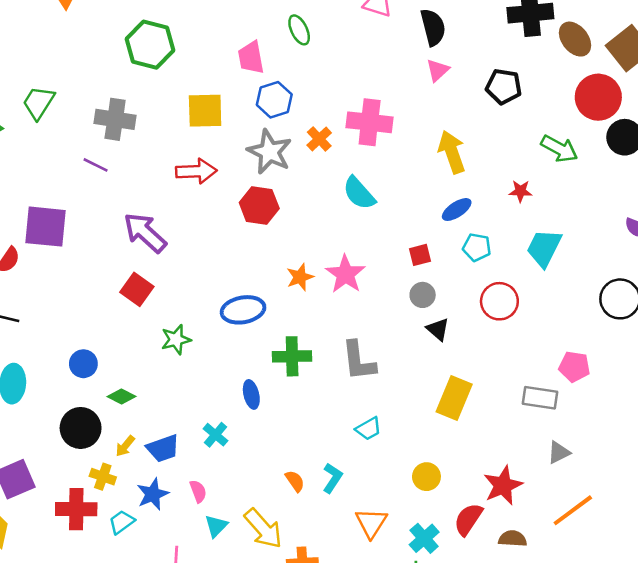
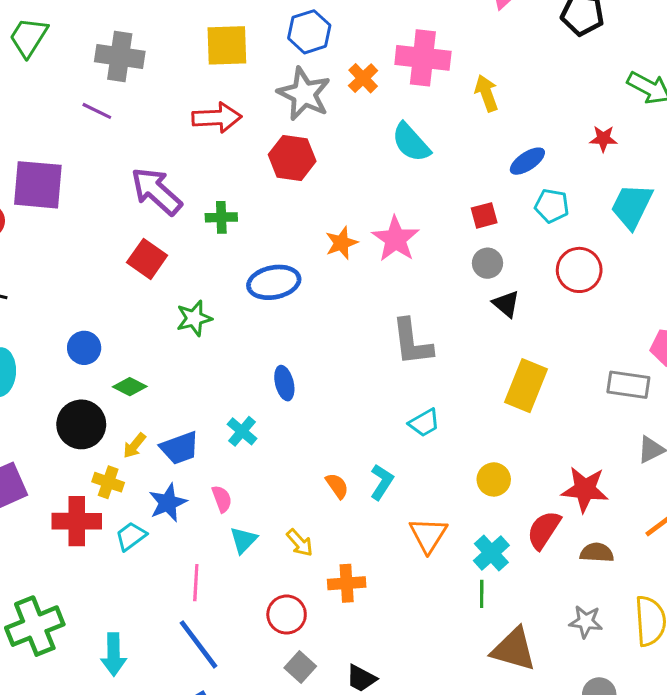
yellow arrow: (452, 152) -> (486, 93), moved, size x0.7
green cross: (292, 356) -> (221, 217), moved, size x0.7
red star: (503, 485) -> (585, 489), turned 30
yellow arrow: (263, 529) -> (300, 543), size x0.6

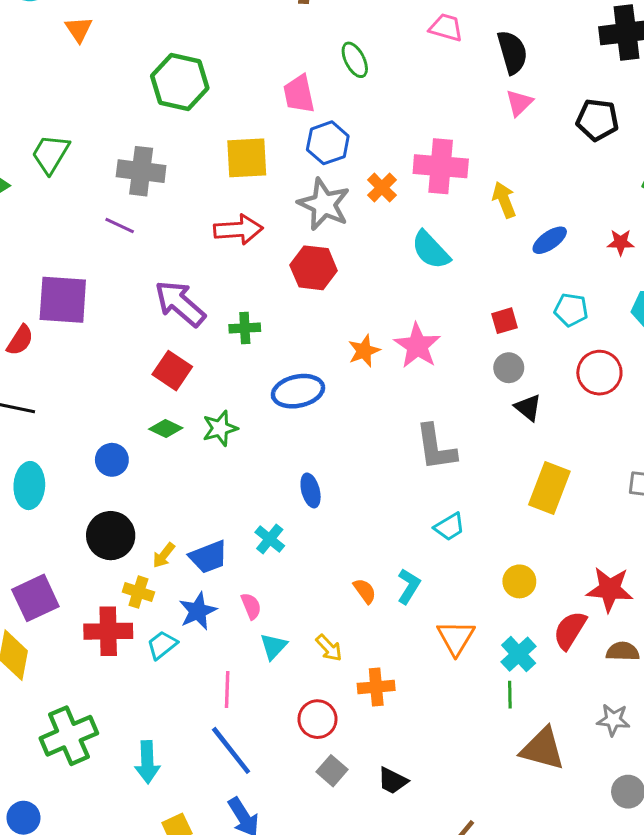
blue ellipse: (527, 161) -> (550, 240), moved
green diamond: (130, 387) -> (166, 429), moved

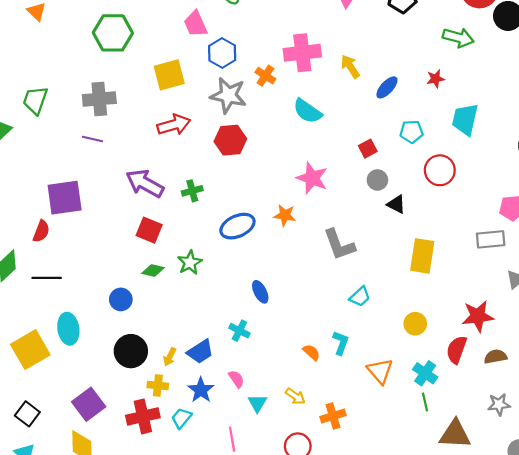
orange star: (364, 351) -> (285, 215), moved, turned -30

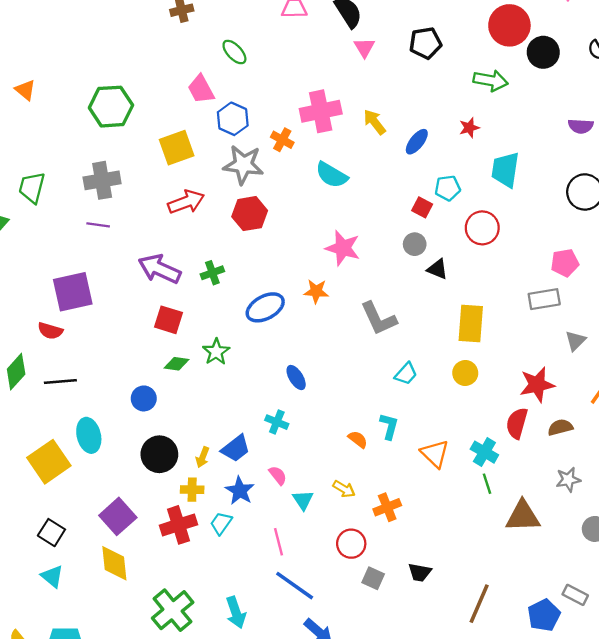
red square: (368, 149) -> (422, 207), moved, turned -30
red semicircle: (41, 231) -> (50, 331), turned 90
yellow circle: (415, 324) -> (465, 373), moved

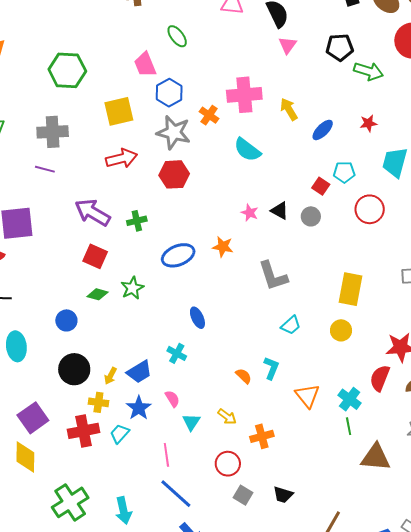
green arrow: (491, 81) -> (369, 71), moved
pink star: (343, 248) -> (250, 213), size x0.6
black triangle: (437, 269) -> (280, 211), moved

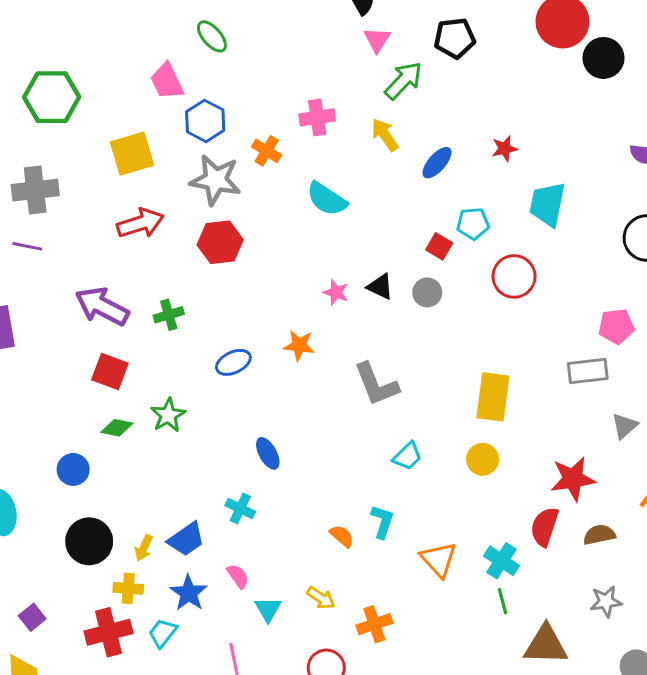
green arrow: (369, 71) -> (403, 81), moved, turned -60
pink cross: (244, 95) -> (317, 117), size x0.7
blue ellipse: (178, 255) -> (233, 362), size x0.7
purple square: (33, 418) -> (32, 617), size x0.6

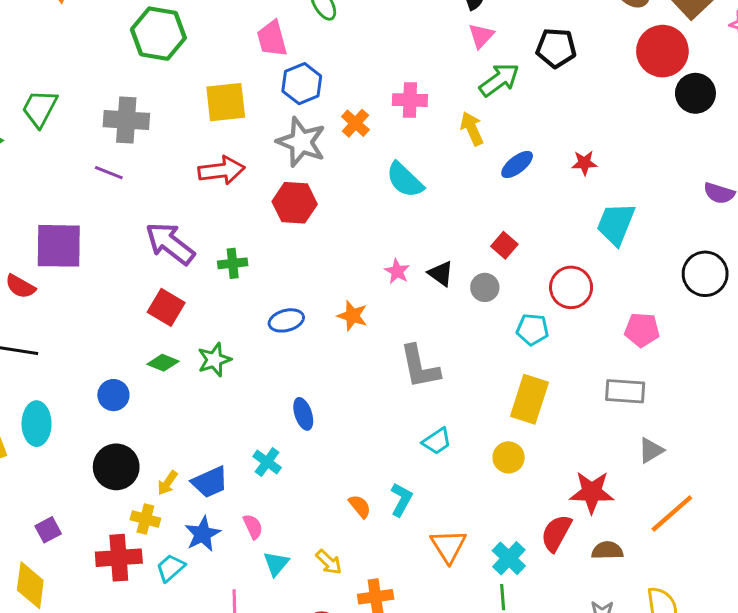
cyan pentagon: (473, 224) -> (532, 329), moved
pink pentagon: (616, 326) -> (642, 330), moved

